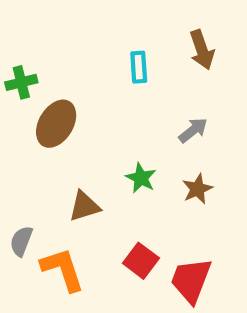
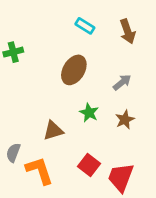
cyan rectangle: (139, 67) -> (85, 26), moved, turned -54
brown ellipse: (56, 124) -> (74, 70), moved

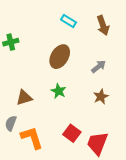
green star: (89, 113) -> (59, 91), moved
brown triangle: (53, 131) -> (24, 98), moved

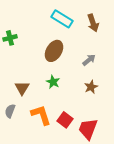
cyan rectangle: (69, 21) -> (62, 19), size x1.5
brown triangle: (24, 98) -> (22, 88), turned -42
orange L-shape: (32, 138) -> (41, 115), moved

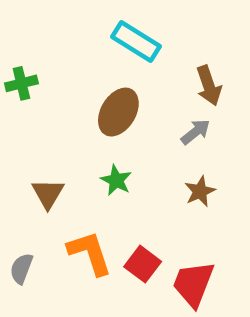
brown arrow: (93, 23) -> (209, 86), moved
gray semicircle: (10, 111) -> (21, 268), moved

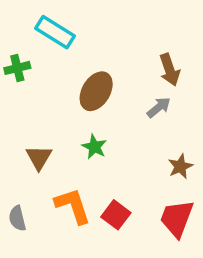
cyan rectangle: (136, 42) -> (55, 32), moved
brown star: (200, 191) -> (180, 166), moved
gray semicircle: (21, 268) -> (17, 218), turned -35
red trapezoid: (193, 284) -> (177, 218), moved

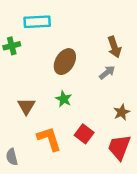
cyan rectangle: (55, 32) -> (37, 22), turned -35
red square: (116, 215) -> (84, 134), moved
gray semicircle: (17, 218) -> (12, 157), moved

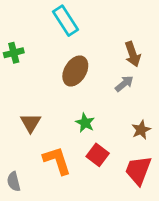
cyan rectangle: (37, 22) -> (66, 21), moved, turned 60
green star: (64, 99) -> (85, 123), moved

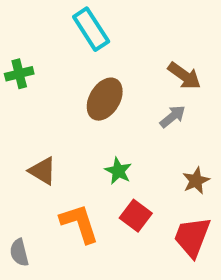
brown arrow: (133, 54) -> (184, 76), turned -35
brown triangle: (31, 123) -> (43, 171), turned -30

